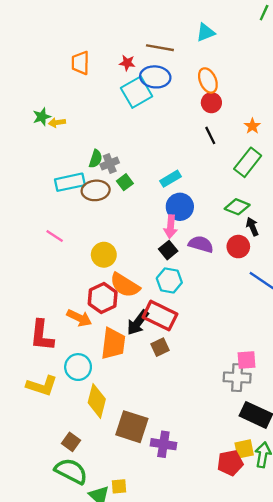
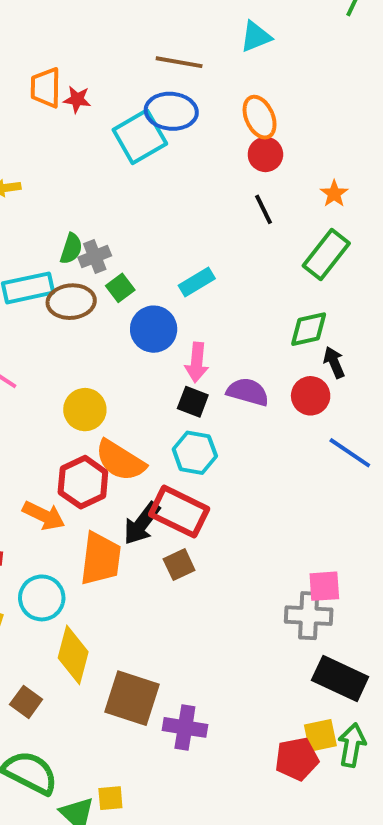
red star: (127, 63) -> (77, 99), moved
blue circle: (180, 207) -> (154, 329), moved
green diamond: (237, 207) -> (309, 329), turned -35
black square: (168, 250) -> (193, 402), turned -30
brown square: (71, 442) -> (26, 702), moved

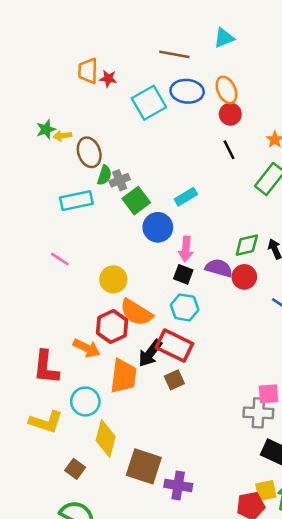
blue ellipse: (171, 111) -> (187, 91), moved
green square: (120, 288) -> (136, 201), size x1.5
brown ellipse: (71, 302) -> (89, 152), moved, turned 76
green diamond: (309, 329) -> (247, 245), moved
red circle: (311, 396) -> (244, 277), moved

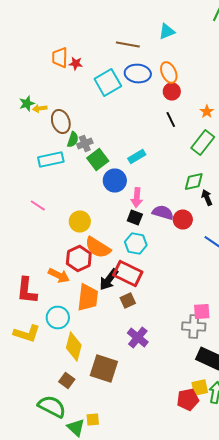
green diamond: (247, 245) -> (194, 182), moved
brown square: (75, 469) -> (67, 380), moved
purple cross: (178, 485) -> (138, 338), moved, turned 30

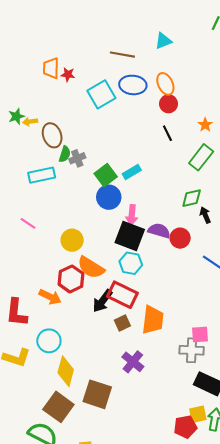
green square: (98, 160) -> (106, 175), moved
black square: (135, 218) -> (130, 236), size x1.8
orange trapezoid: (88, 298) -> (153, 320), moved
brown square: (67, 380) -> (58, 407), size x1.8

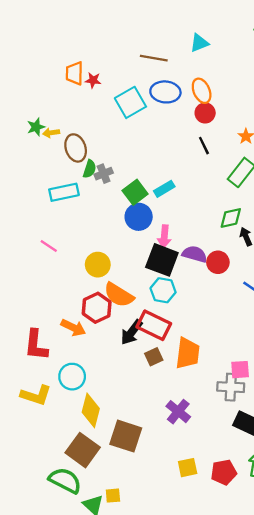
purple cross: (133, 362) -> (178, 412), moved
yellow square: (198, 414) -> (188, 468), moved

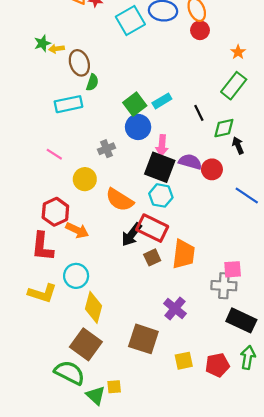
black line: (204, 146) -> (199, 113), moved
gray cross: (104, 174) -> (107, 149), moved
yellow circle: (98, 265) -> (85, 179), moved
red hexagon: (97, 308) -> (55, 212), moved
brown square: (126, 436) -> (143, 339), moved

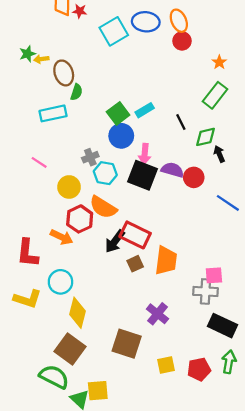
cyan hexagon: (161, 195) -> (105, 173), moved
red hexagon: (55, 212) -> (80, 219), moved
yellow square: (114, 387) -> (98, 391), size x1.5

